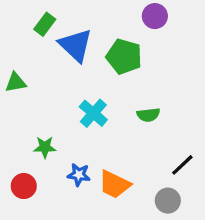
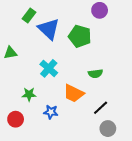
cyan cross: (93, 113) -> (49, 68), moved
black line: (182, 165) -> (101, 108), moved
orange trapezoid: (114, 184) -> (74, 93), moved

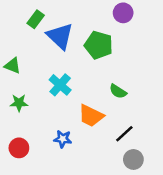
green triangle: (10, 53) -> (12, 66), turned 32
green semicircle: (95, 74) -> (118, 91), turned 40
green star: (29, 94) -> (19, 103), moved

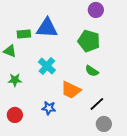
green rectangle: (36, 19) -> (24, 34), moved, turned 48
blue triangle: (60, 36) -> (47, 28), turned -40
green pentagon: (99, 45) -> (89, 41), moved

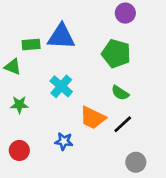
black line: (97, 104) -> (123, 124), moved

